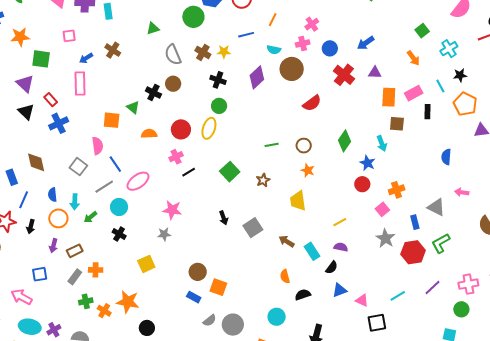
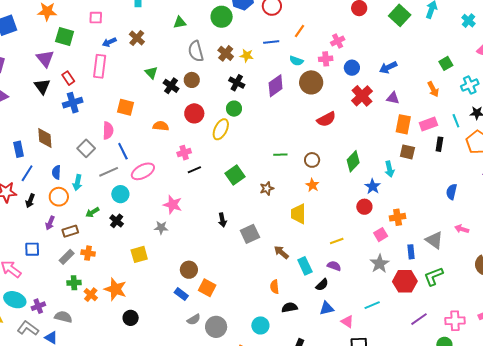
green triangle: (133, 107) -> (151, 73), moved
red circle: (181, 129) -> (194, 113), moved
green arrow: (90, 217) -> (92, 212), moved
cyan line: (398, 296) -> (372, 305), moved

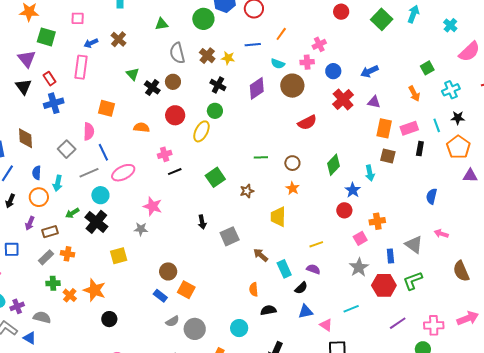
black cross: (117, 221) -> (96, 222), size x1.6

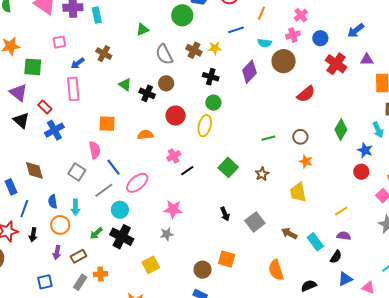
orange semicircle: (254, 289) -> (276, 270), moved, size x1.5
orange square: (186, 290) -> (227, 259), moved

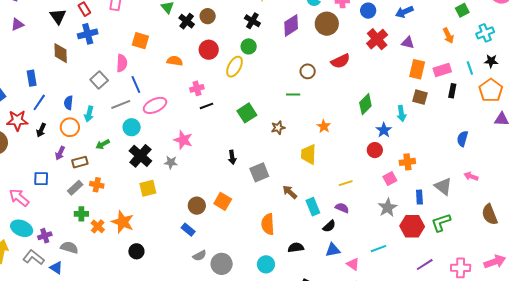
brown circle: (300, 137) -> (308, 71), moved
brown diamond: (34, 170) -> (61, 53), moved
black cross: (122, 237) -> (140, 156), moved

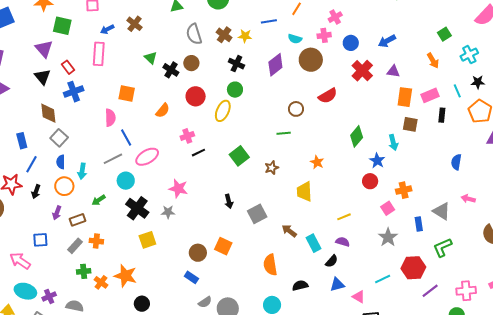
orange semicircle: (175, 61) -> (163, 111), turned 126
gray square: (99, 80) -> (59, 138), moved
red hexagon: (412, 226) -> (413, 268), moved

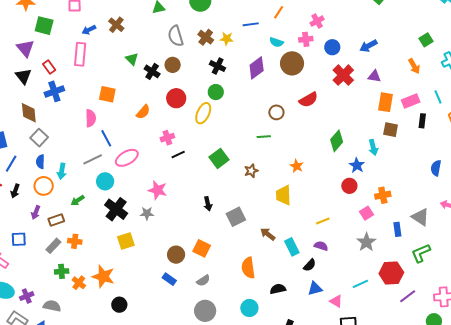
gray semicircle: (205, 302) -> (203, 281), moved

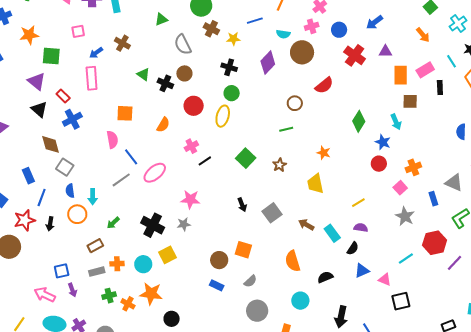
brown cross: (206, 37) -> (211, 29), moved
cyan circle: (105, 181) -> (143, 264), moved
purple arrow: (36, 212) -> (72, 290), moved, turned -32
gray rectangle: (53, 246) -> (97, 272), turned 42

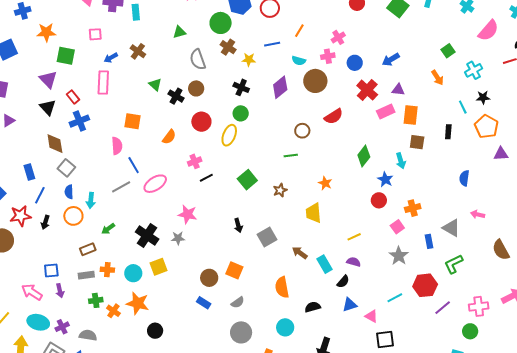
pink rectangle: (425, 70) -> (386, 111), moved

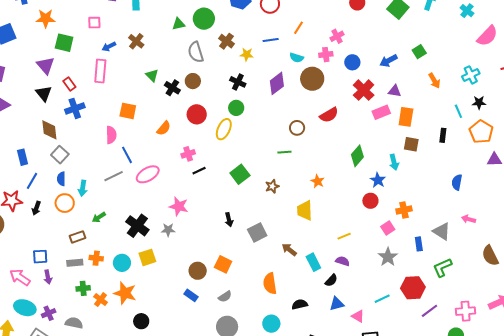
green circle: (221, 23) -> (204, 19), moved
green square: (448, 51) -> (419, 52), moved

